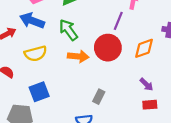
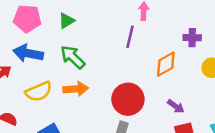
red circle: (108, 48) -> (128, 99), moved
orange arrow: (78, 56) -> (76, 89), moved

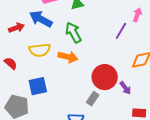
purple arrow: (176, 106) -> (125, 88), moved

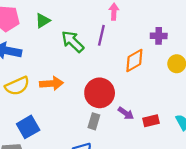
green arrow: (73, 32) -> (73, 42), moved
purple arrow: (125, 88) -> (126, 113), moved

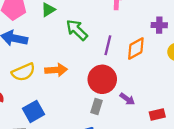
purple line: (101, 35) -> (108, 45), moved
red rectangle: (151, 121) -> (157, 114), moved

